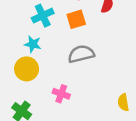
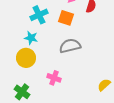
orange square: (76, 19) -> (66, 18), turned 35
yellow semicircle: (123, 102) -> (104, 85), turned 56

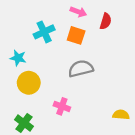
cyan star: (31, 38) -> (18, 58), moved
yellow semicircle: (104, 85) -> (121, 115), turned 48

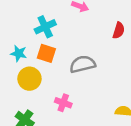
red semicircle: (106, 21) -> (119, 30), moved
orange square: (76, 35) -> (46, 53), moved

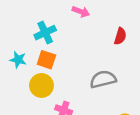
gray semicircle: (83, 64) -> (103, 79), moved
yellow circle: (29, 79) -> (41, 85), moved

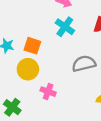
cyan cross: (45, 33) -> (65, 27), moved, turned -30

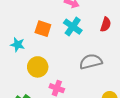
orange square: (32, 46) -> (43, 29), moved

